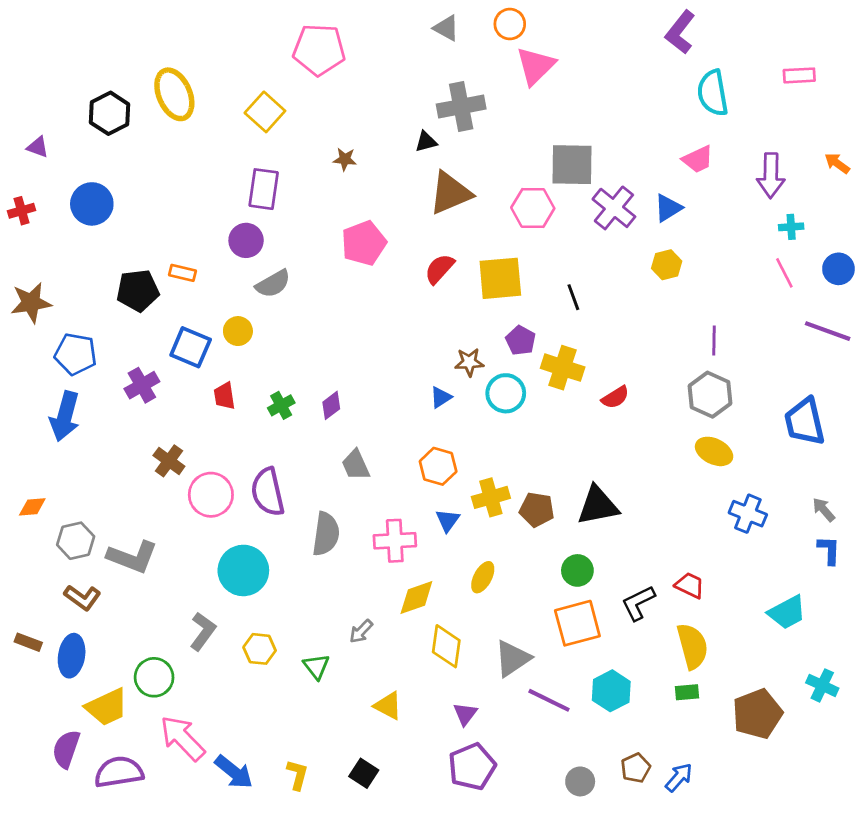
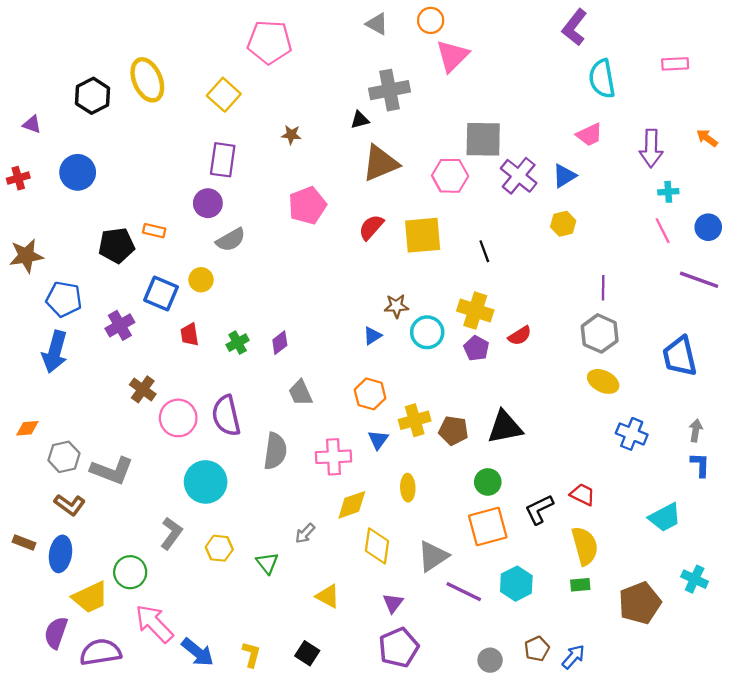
purple pentagon: (521, 341) -> (476, 348), moved
gray arrow: (824, 510) -> (696, 431), turned 50
yellow ellipse: (483, 577) -> (408, 488), turned -30

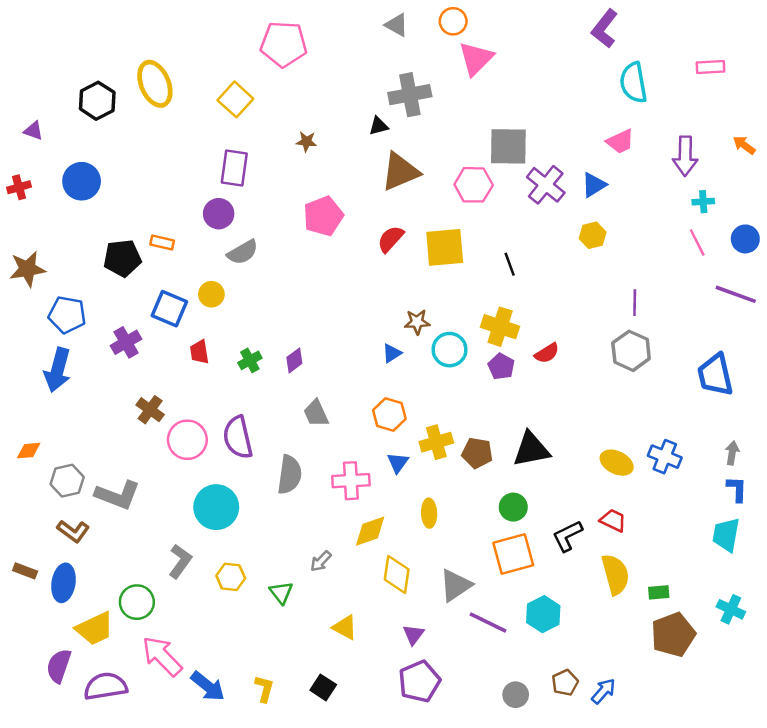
yellow ellipse: (603, 381) -> (617, 463), moved
cyan trapezoid: (665, 517) -> (726, 535), moved, turned 128
green rectangle: (580, 585) -> (659, 592), moved

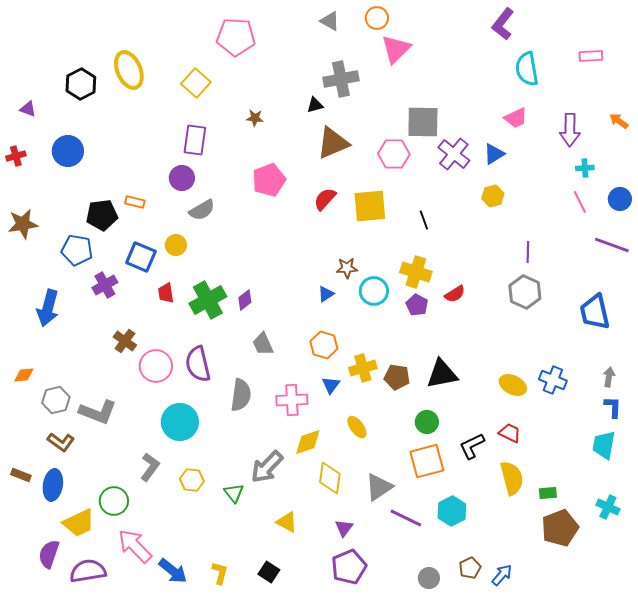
blue pentagon: (67, 315) -> (77, 250), moved
green cross: (250, 360) -> (208, 300), size x1.8
yellow ellipse: (429, 513) -> (357, 427), turned -35
gray arrow: (321, 561) -> (267, 467), size x1.8

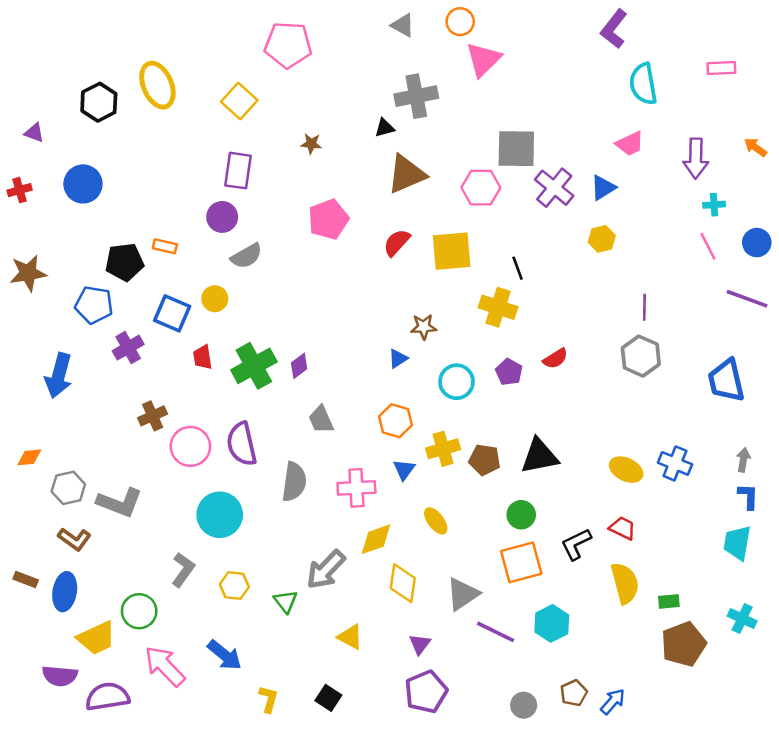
yellow cross: (416, 272) -> (498, 307), moved
cyan circle: (374, 291) -> (456, 382), moved
brown cross: (125, 341) -> (153, 416), turned 30
purple semicircle: (49, 554) -> (60, 676), turned -104
blue arrow: (173, 571) -> (225, 655), moved

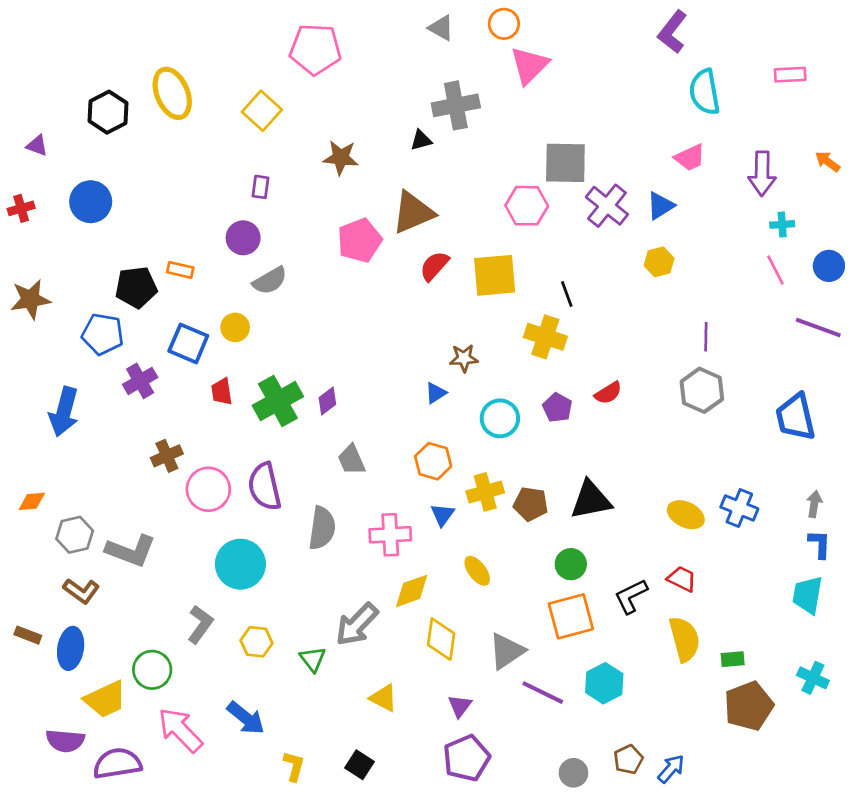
brown star: (311, 144) -> (341, 158), size x1.5
purple rectangle: (238, 171) -> (261, 187), size x0.6
brown triangle: (406, 174) -> (413, 212), moved

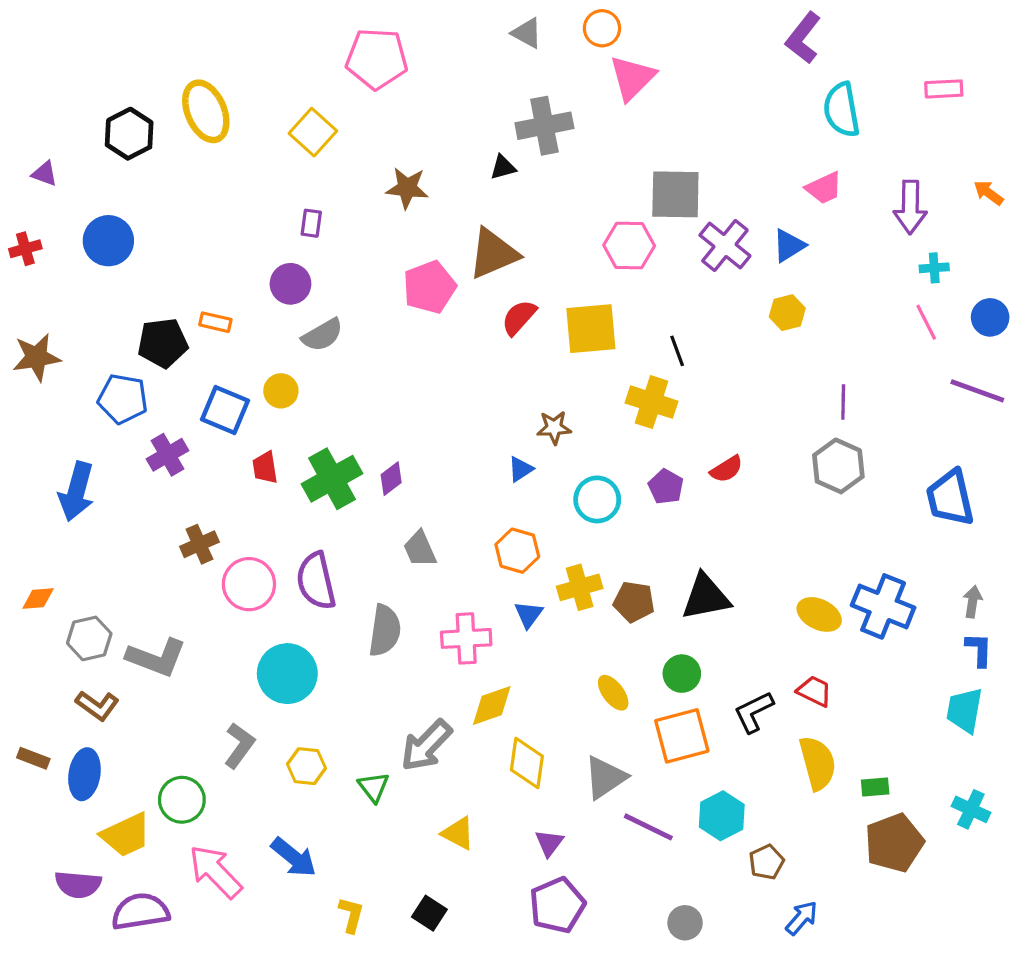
blue cross: (739, 508) -> (883, 606), size x1.4
yellow ellipse: (477, 571) -> (613, 693), moved
brown pentagon: (628, 759) -> (766, 862), moved

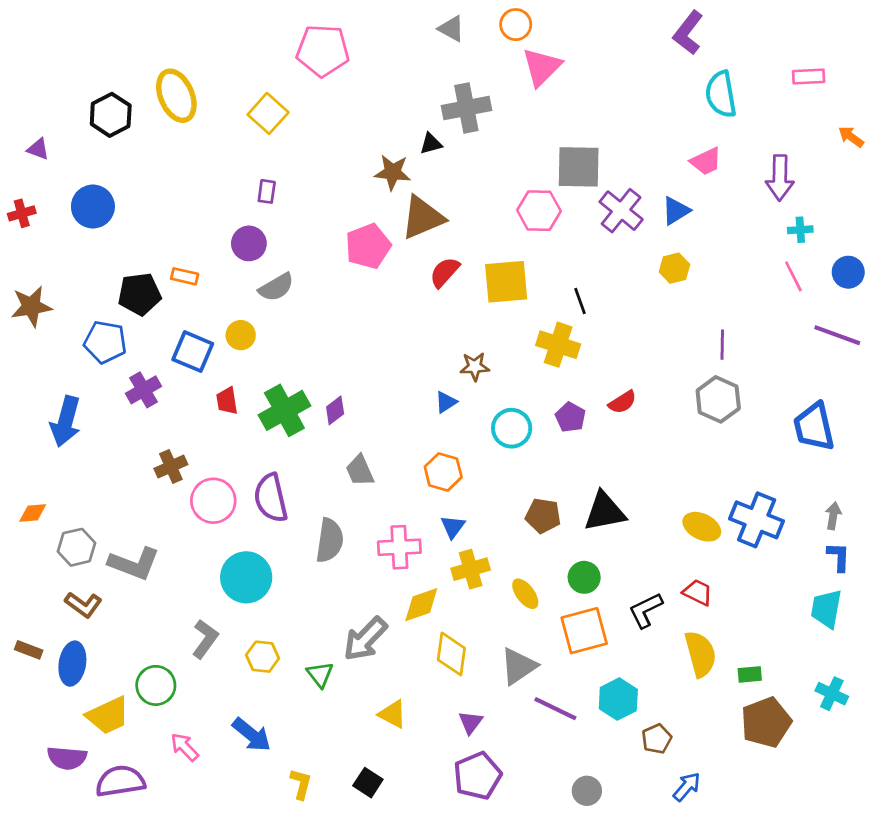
brown star: (407, 188) -> (393, 172), moved
orange arrow: (989, 193) -> (851, 137), moved
yellow cross: (580, 587) -> (471, 569), moved
pink arrow: (215, 872) -> (185, 747), size x0.6

